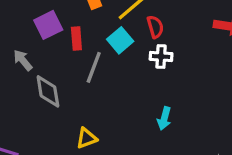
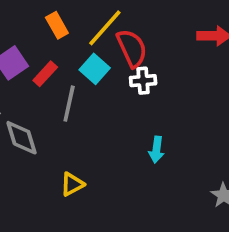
red semicircle: (155, 27) -> (132, 48), size x1.5
red rectangle: (76, 38) -> (45, 74), turned 55

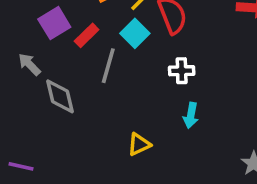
white cross: (143, 81) -> (182, 71), moved
yellow triangle: (72, 184) -> (139, 144), moved

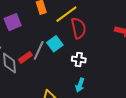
cyan square: (135, 33) -> (55, 44), moved
red rectangle: (87, 35) -> (25, 57), moved

